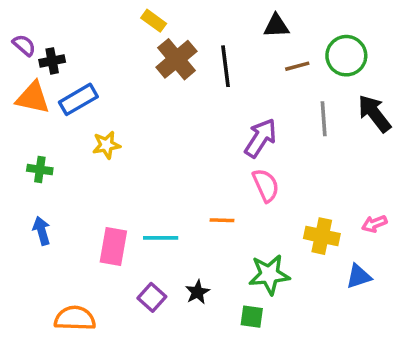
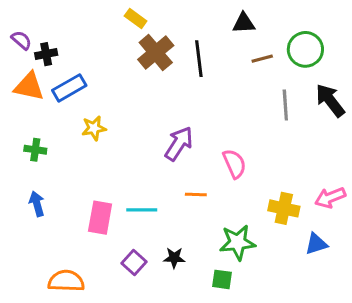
purple arrow: (261, 138) -> (179, 144), moved
pink arrow: (374, 224) -> (330, 198), size x1.4
black star: (197, 292) -> (174, 258), turned 30

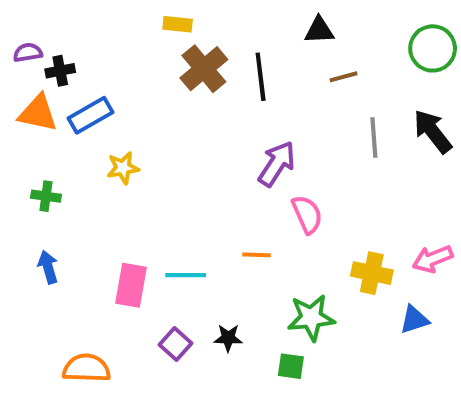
yellow rectangle: (136, 19) -> (178, 24), turned -30
purple semicircle: (21, 40) -> (28, 53), turned -50
green circle: (305, 49) -> (433, 48), moved
purple arrow: (179, 144) -> (277, 164), moved

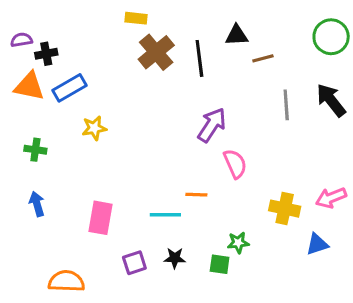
black triangle: (319, 30) -> (237, 35), moved
cyan line: (186, 275) -> (165, 215), moved
green star: (311, 318) -> (238, 243), size x0.6
purple square: (176, 344) -> (134, 263), turned 30
green square: (291, 366) -> (220, 264), moved

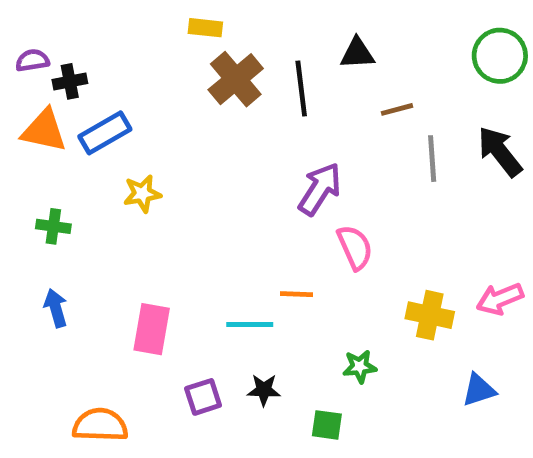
brown line: (263, 58) -> (397, 109), moved
blue triangle: (317, 244) -> (479, 390), moved
green square: (220, 264) -> (327, 425), moved

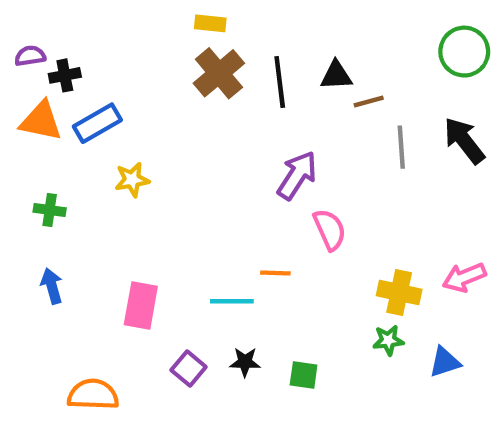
yellow rectangle: (205, 28) -> (210, 23), moved
black triangle: (357, 53) -> (336, 75), moved
green star: (360, 367) -> (388, 340), moved
purple square: (203, 397) -> (189, 368), turned -32
green square: (327, 425) -> (304, 375), moved

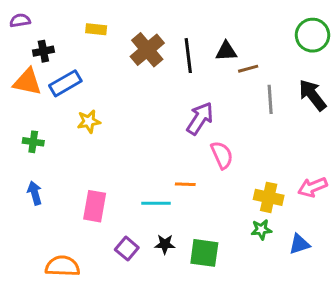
yellow rectangle: (210, 23) -> (96, 29), moved
purple semicircle: (30, 56) -> (20, 20), moved
green square: (304, 375) -> (204, 253), size x1.5

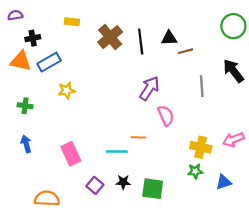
gray line: (270, 99) -> (202, 86), moved
pink rectangle: (95, 206) -> (71, 154), turned -35

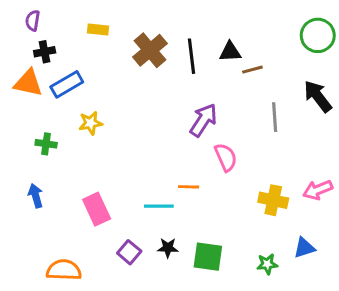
purple semicircle: (15, 15) -> (33, 21), moved, turned -72
green cross: (25, 106) -> (46, 144), moved
green star: (195, 171) -> (267, 264), moved

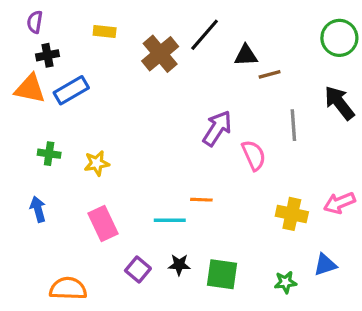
black line: (192, 56) -> (205, 35), moved, turned 48
yellow star: (91, 123) -> (97, 163), moved
pink semicircle: (226, 157) -> (254, 155), moved

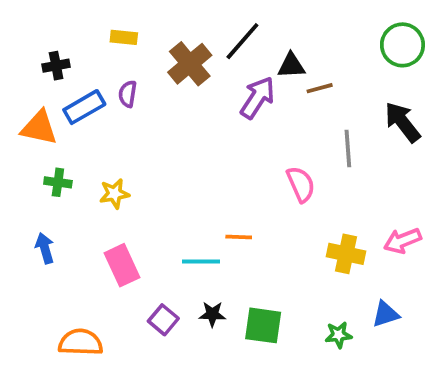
purple semicircle: (35, 22) -> (128, 94), moved
orange triangle: (30, 89) -> (39, 128), moved
purple arrow: (217, 128) -> (257, 98), moved

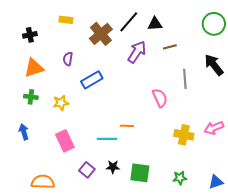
black triangle: (291, 66) -> (155, 24), moved
purple semicircle: (128, 94) -> (68, 59), moved
blue rectangle: (84, 107) -> (92, 80), moved
orange triangle: (39, 128) -> (34, 68), moved, turned -30
blue triangle: (386, 314) -> (216, 182), moved

